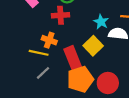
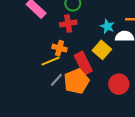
yellow line: (39, 53) -> (50, 61), turned -30
orange pentagon: (80, 79) -> (76, 81), moved

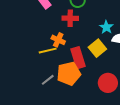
gray line: (56, 80) -> (48, 80), moved

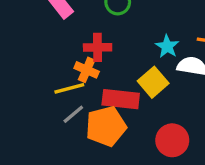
red cross: (70, 18) -> (98, 47), moved
red rectangle: (78, 58) -> (121, 99), turned -65
gray line: (48, 80) -> (73, 114), moved

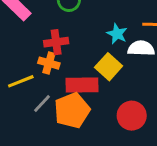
yellow line: (69, 88) -> (21, 81), moved

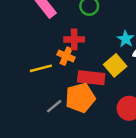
gray line: (42, 103) -> (54, 106), moved

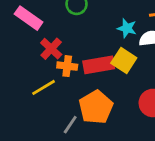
red cross: (74, 39) -> (51, 49), moved, turned -30
red rectangle: (91, 78) -> (99, 65), moved

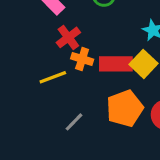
orange pentagon: (96, 107) -> (125, 108), moved

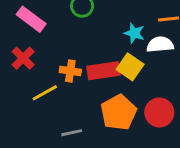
red cross: (68, 37) -> (23, 58), moved
gray line: (74, 122) -> (72, 133), turned 42

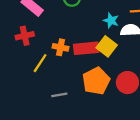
red cross: (23, 58) -> (25, 36), turned 30
yellow line: (45, 93) -> (40, 63), turned -30

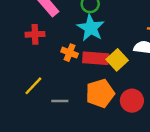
cyan star: (111, 20) -> (91, 28), moved, size x1.6
yellow line: (40, 63) -> (33, 86), moved

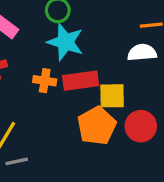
yellow square: (117, 60) -> (112, 96), moved, turned -36
gray line: (60, 101) -> (17, 161), moved

